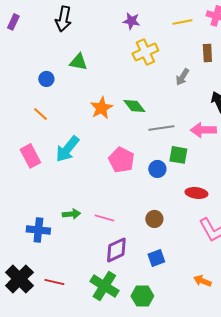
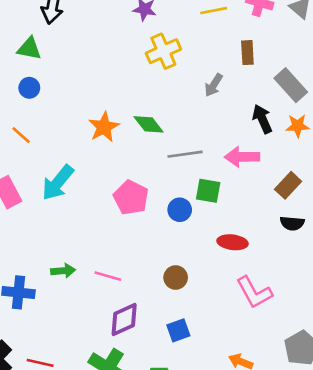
green triangle: (78, 62) -> (29, 48), moved

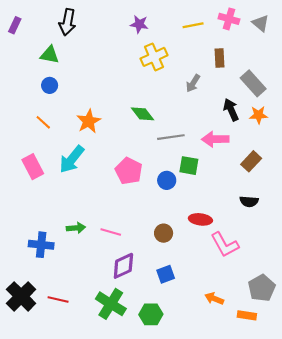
orange star: (104, 127) -> (89, 121), moved
black semicircle: (292, 223) -> (249, 201), moved
red ellipse: (233, 242) -> (200, 219), moved

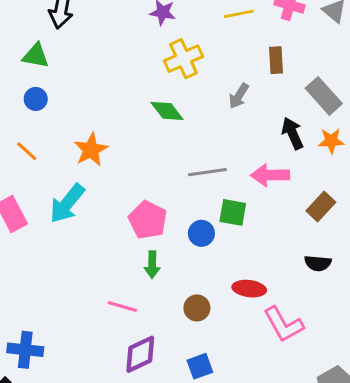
green diamond: (142, 114) -> (167, 111), moved
green arrow: (76, 228) -> (152, 265), moved, turned 96
blue cross: (41, 245) -> (25, 350), moved

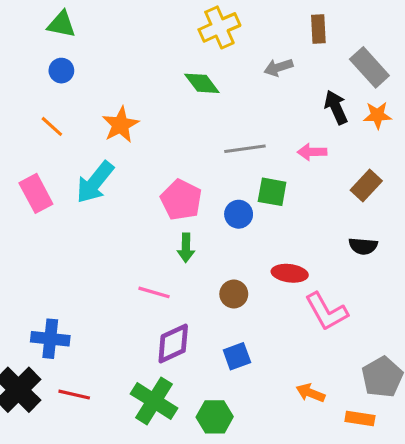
gray arrow: (239, 96) -> (278, 67), turned 40
pink arrow: (270, 175) -> (312, 152), size x0.7

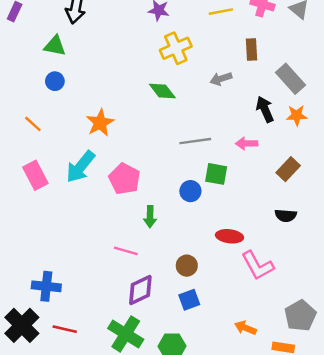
orange line: (52, 126) -> (33, 124), moved
pink pentagon: (181, 200) -> (124, 179), moved
brown circle: (234, 294) -> (187, 266), moved

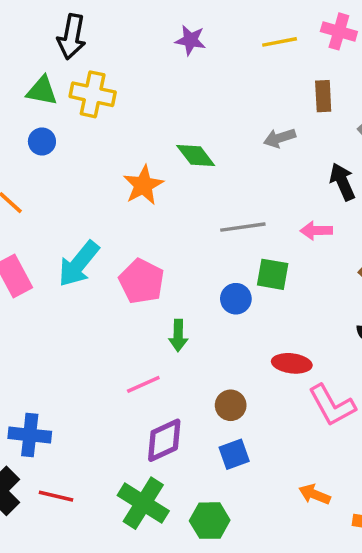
yellow cross: (176, 48) -> (93, 94), moved, turned 36
orange star: (100, 123) -> (143, 185), moved
pink line: (126, 251) -> (143, 384), turned -40

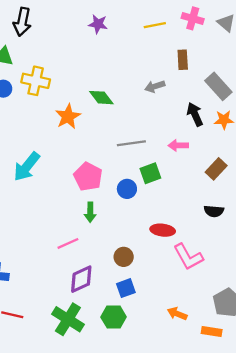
yellow cross: (93, 94) -> (36, 81), moved
green square: (273, 274) -> (150, 173), turned -30
pink pentagon: (142, 281) -> (88, 177), moved
green hexagon: (210, 521) -> (114, 317), moved

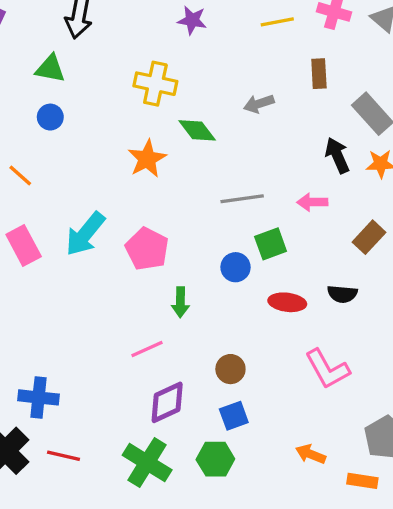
yellow cross: (36, 81) -> (155, 84), moved
gray arrow: (155, 86) -> (259, 104), moved
pink pentagon: (88, 177) -> (147, 249), moved
black semicircle: (214, 211) -> (342, 294), moved
red ellipse: (163, 230) -> (287, 302), moved

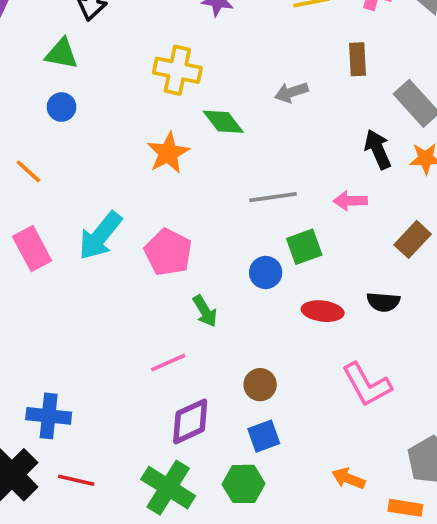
green arrow: (180, 302) -> (205, 311), turned -32

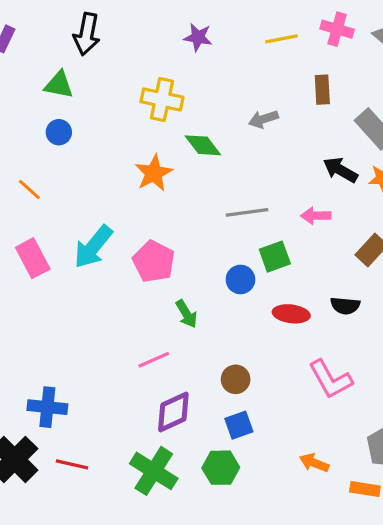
black arrow: (378, 149) -> (340, 170), turned -36

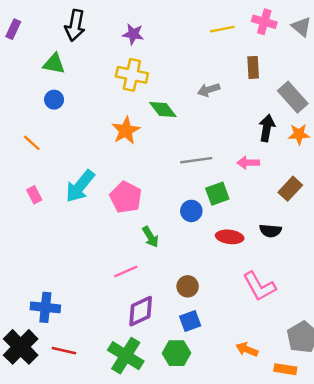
purple star: (198, 37) -> (133, 34), moved
black arrow: (340, 170) -> (267, 128), turned 70
pink rectangle: (33, 258) -> (34, 195), size x0.6

